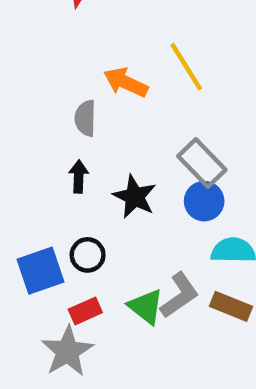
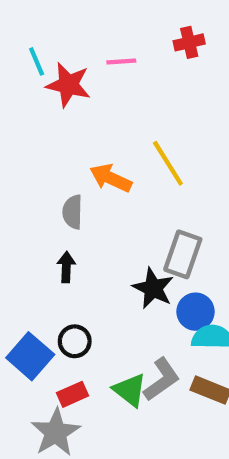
gray rectangle: (202, 163) -> (183, 254), turned 63
black star: (135, 197) -> (153, 288), moved
blue circle: (204, 201) -> (196, 312), moved
blue square: (40, 271) -> (30, 356), turned -30

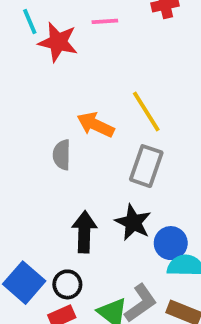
gray rectangle: (183, 254) -> (146, 166), moved
black arrow: (66, 267) -> (84, 232), moved, size x1.5
black circle: (75, 341) -> (67, 284), moved

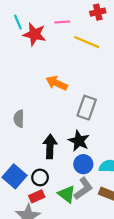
yellow line: (146, 112) -> (87, 42), moved, turned -35
gray semicircle: (62, 155) -> (19, 119), moved
blue circle: (171, 243) -> (83, 164), moved

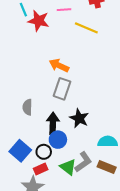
gray rectangle: (87, 108) -> (62, 89), moved
gray semicircle: (19, 119) -> (27, 107), moved
blue circle: (83, 164) -> (58, 140), moved

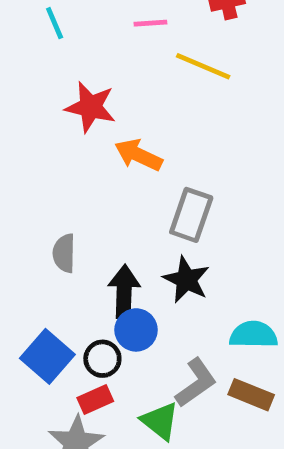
red star: (39, 21) -> (90, 107), moved
gray rectangle: (62, 89) -> (191, 215), moved
green triangle: (68, 167) -> (160, 421), moved

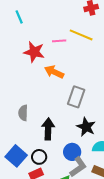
pink line: (150, 23) -> (59, 41), moved
black star: (186, 280) -> (86, 127), moved
blue circle: (136, 330) -> (72, 152), moved

